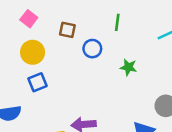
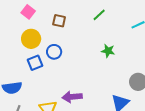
green line: (117, 22) -> (99, 15), turned 40
blue circle: (92, 49) -> (54, 52), moved

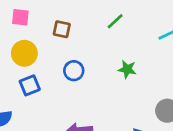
pink square: (28, 12) -> (20, 17), turned -32
blue circle: (54, 52) -> (74, 71), moved

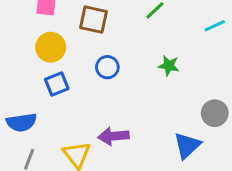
brown square: (62, 29) -> (94, 20), size x1.4

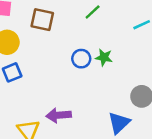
blue circle: (107, 67) -> (81, 59), moved

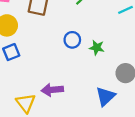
green star: (104, 57) -> (97, 48), moved

